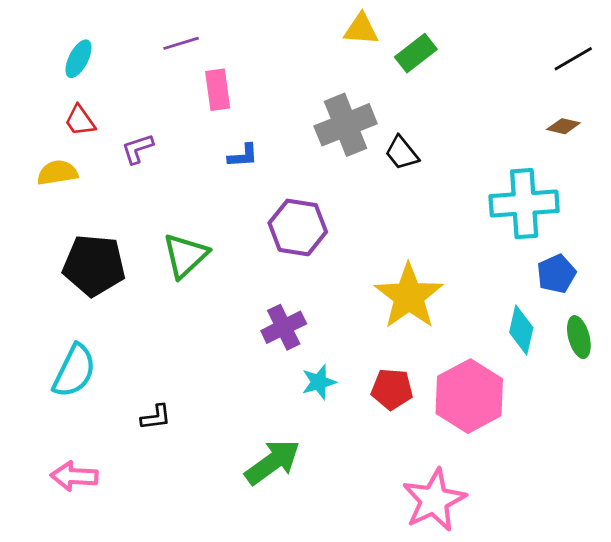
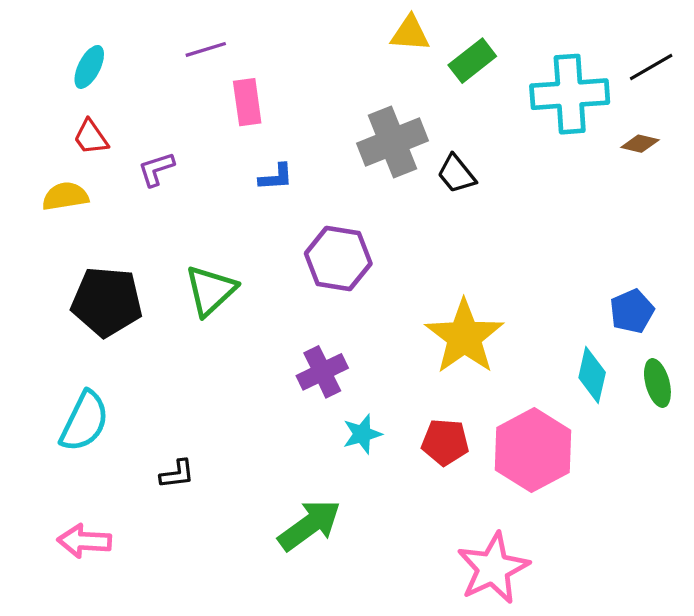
cyan cross: (524, 204) -> (570, 94), moved

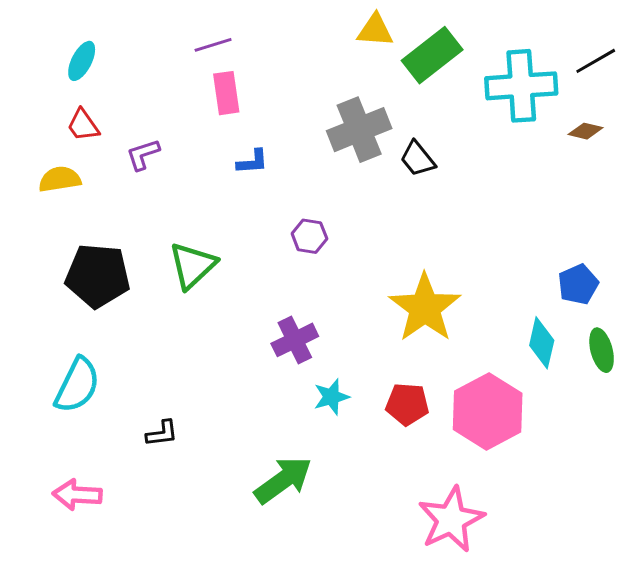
purple line: (206, 49) -> (213, 45), moved
green rectangle: (472, 61) -> (432, 55), size x1.4
purple hexagon: (338, 259) -> (309, 236), size x0.6

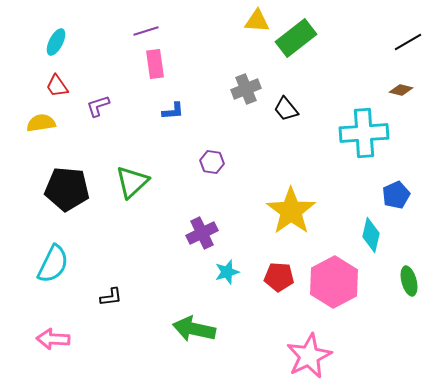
cyan cross: (521, 86) -> (364, 133), moved
gray cross: (359, 130) -> (246, 89), size x0.7
green ellipse: (602, 350) -> (409, 281), moved
green arrow: (283, 480) -> (194, 329), turned -132

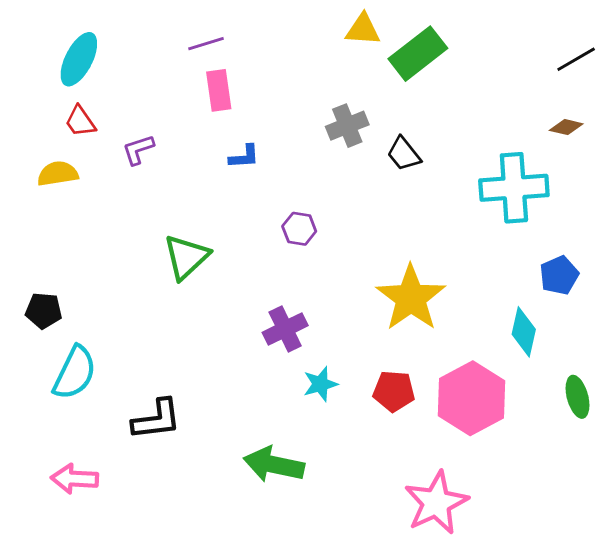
cyan ellipse: (56, 42) -> (79, 59), size x1.4
black pentagon: (67, 189) -> (44, 311), moved, size x0.6
black L-shape: (111, 297) -> (157, 419), size x1.6

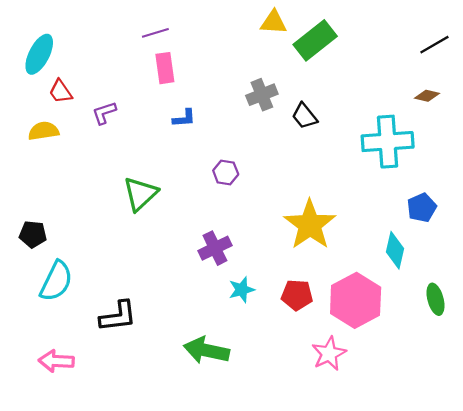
cyan ellipse: (79, 59) -> (39, 54), moved
pink star: (436, 503) -> (329, 354), moved, size x0.7

